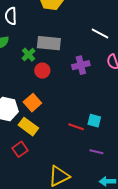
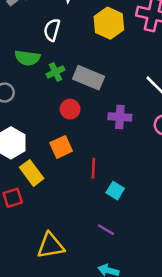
green cross: (28, 55) -> (55, 72), moved
orange square: (32, 103) -> (61, 147), moved
red line: (76, 127) -> (93, 168), moved, turned 56

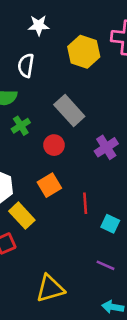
green cross: (55, 72) -> (21, 126), moved
gray rectangle: (89, 78) -> (69, 110), turned 32
purple cross: (120, 117) -> (106, 147), turned -30

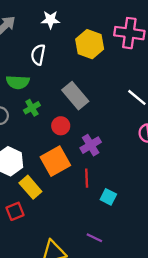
purple cross: (106, 147) -> (91, 145), moved
orange square: (49, 185) -> (55, 161), size x1.4
purple line: (106, 265) -> (94, 238), moved

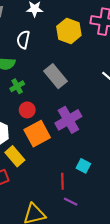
red circle: (61, 126) -> (27, 110), moved
purple cross: (91, 145) -> (68, 120), size x1.4
red line: (87, 178) -> (62, 181), moved

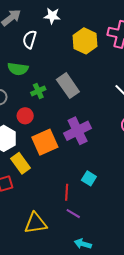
white semicircle: (23, 40) -> (30, 39), moved
green cross: (17, 86) -> (38, 91), moved
red circle: (27, 110) -> (25, 116), moved

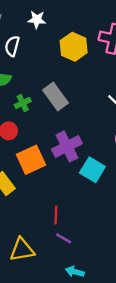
cyan square: (89, 178) -> (92, 170), moved, size x1.5

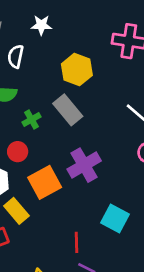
yellow hexagon: (74, 47) -> (77, 70), moved
cyan square: (92, 170) -> (115, 218), moved

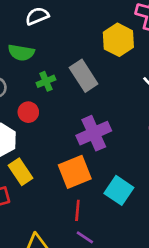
white semicircle: (16, 56) -> (37, 16), turned 50
yellow hexagon: (77, 70) -> (118, 40), moved
orange square: (45, 182) -> (75, 172), moved

